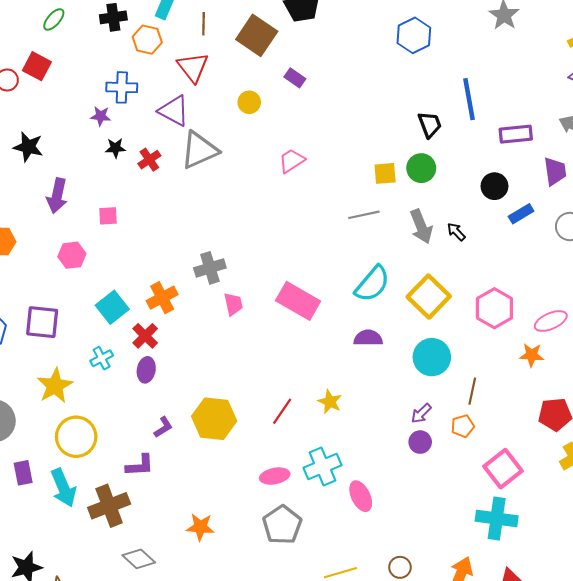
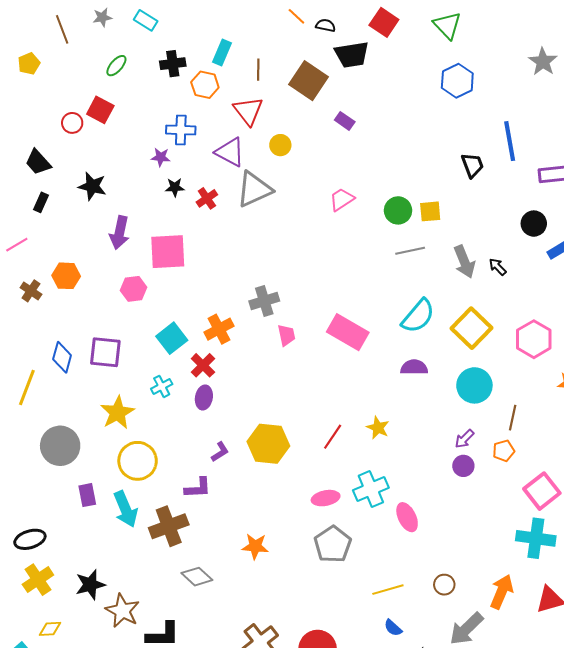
yellow circle: (249, 102) -> (280, 145), moved
green circle: (421, 168) -> (398, 210), moved
pink square: (108, 216) -> (168, 252), size x2.0

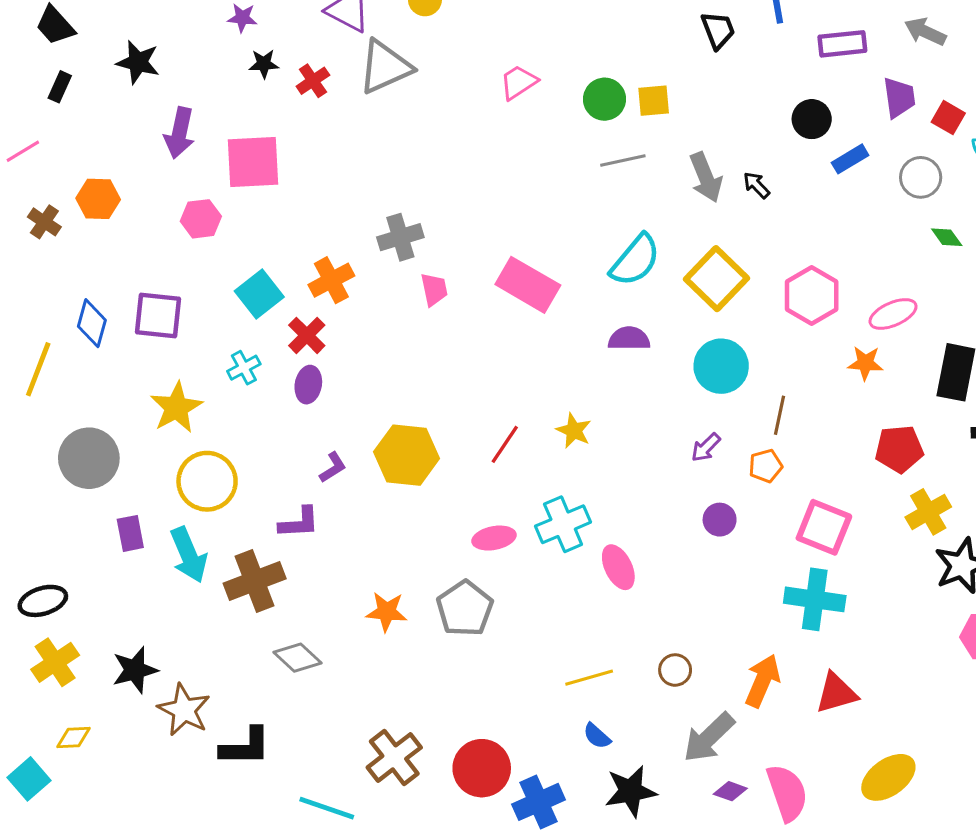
purple circle: (463, 466) -> (720, 520), moved
pink square: (542, 491) -> (824, 527), turned -30
gray pentagon: (333, 544) -> (465, 609), moved

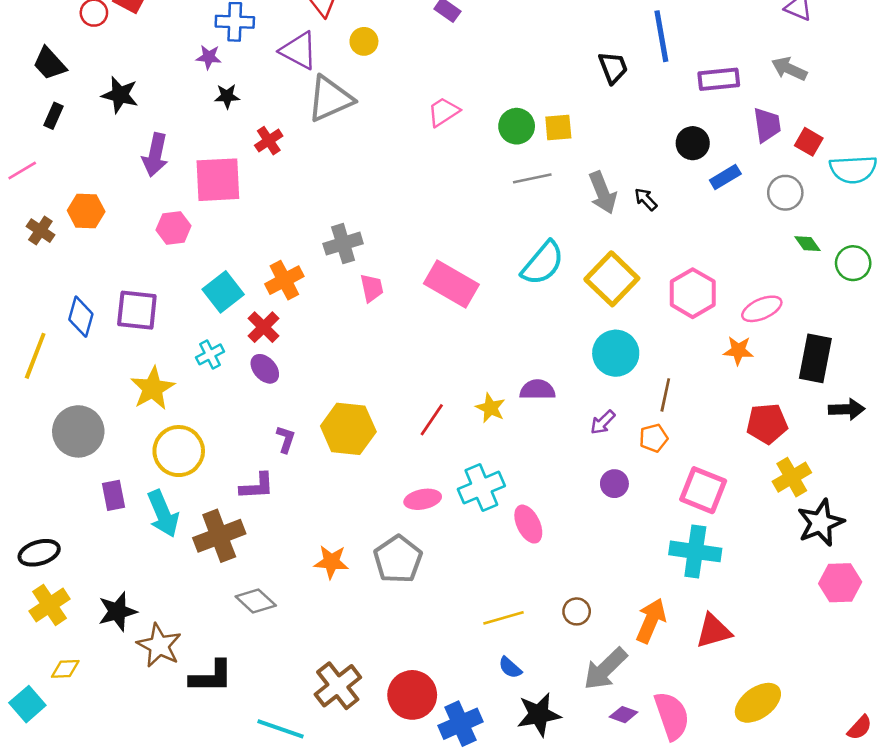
red cross: (313, 81) -> (269, 141), moved
purple semicircle: (629, 339) -> (537, 390), moved
purple ellipse: (308, 385) -> (265, 369), turned -52
purple L-shape: (333, 467) -> (286, 439), turned -40

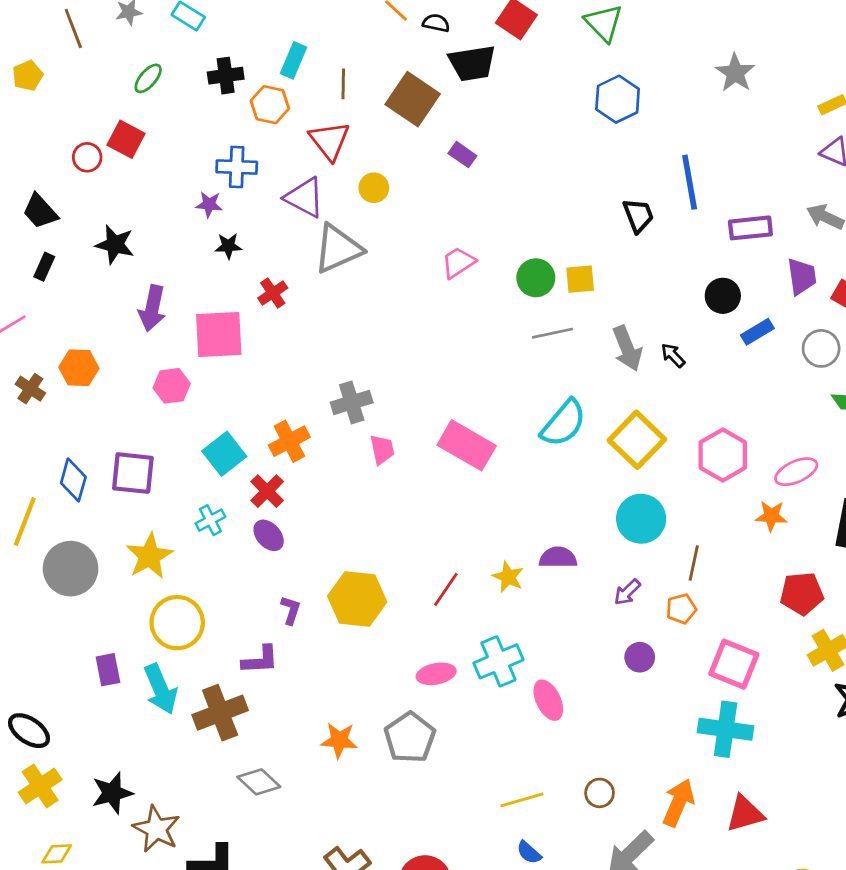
gray circle: (78, 431) -> (71, 569), moved
black ellipse: (39, 553) -> (29, 731), turned 51

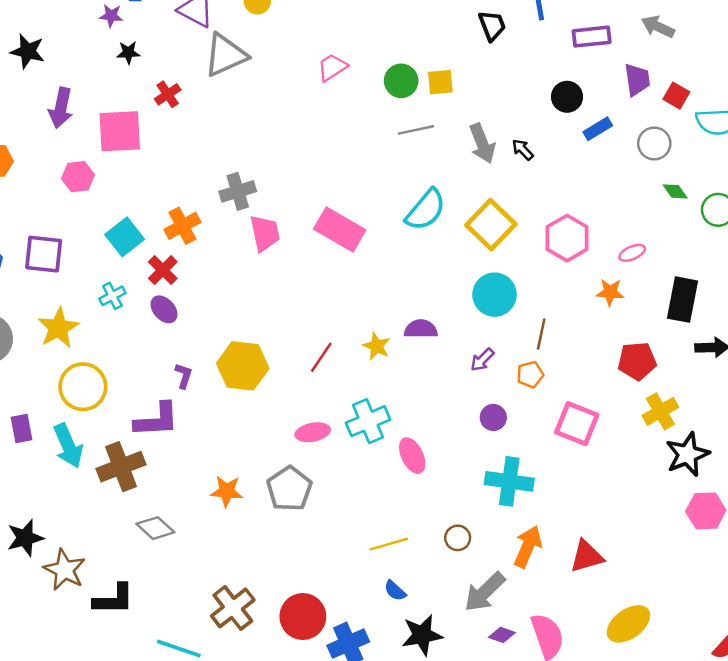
pink trapezoid: (382, 449) -> (265, 233), size x1.4
pink ellipse: (796, 472) -> (632, 253), size x0.7
purple L-shape: (260, 660) -> (157, 420), size x1.4
cyan cross: (726, 729) -> (509, 481), moved

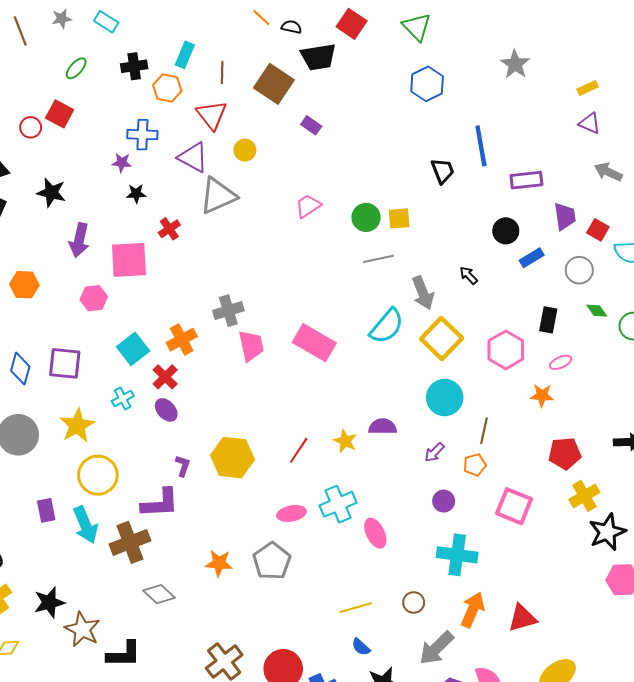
gray arrow: (658, 27) -> (608, 172), moved
gray arrow: (482, 143) -> (423, 293), moved
black rectangle: (683, 300) -> (548, 320), moved, size x0.7

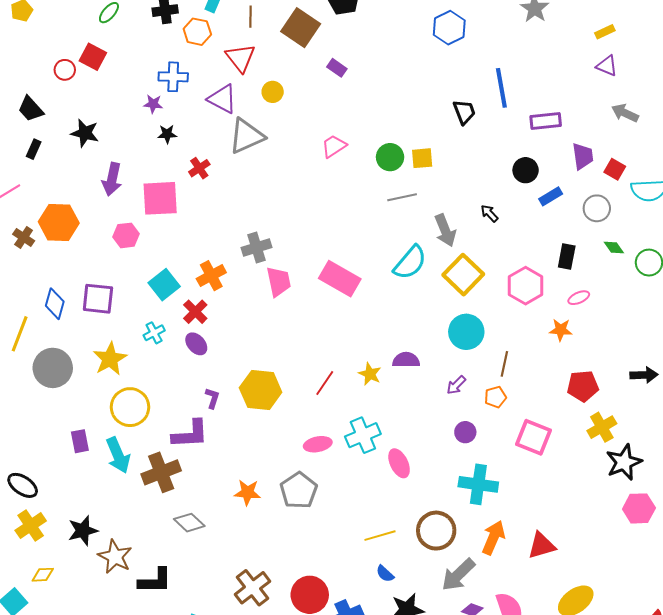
orange hexagon: (24, 285) -> (59, 222), size x1.4
brown circle: (414, 602) -> (436, 531), size x1.8

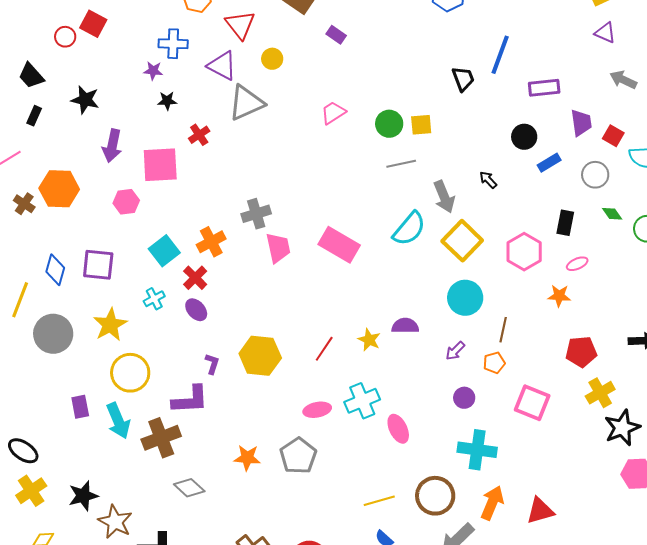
blue line: (501, 88) -> (500, 55), turned 30

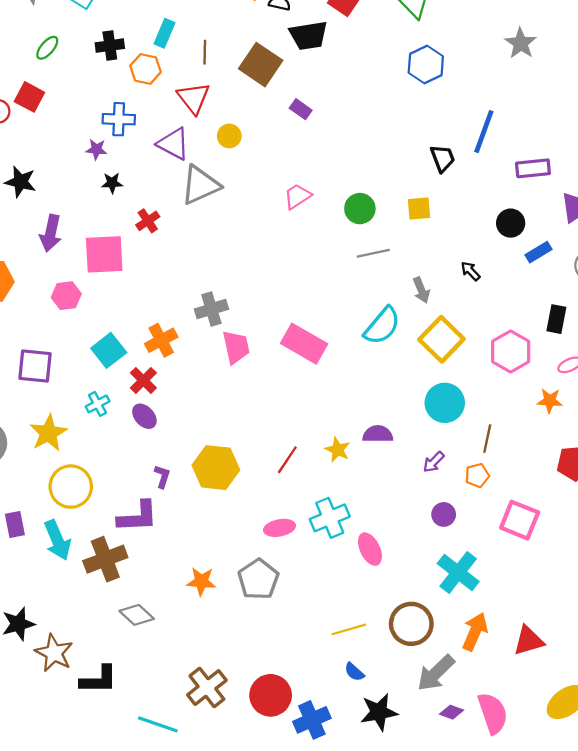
yellow square: (421, 125) -> (419, 209), moved
gray arrow: (444, 197) -> (421, 290), size x0.7
cyan cross: (477, 450) -> (458, 573), turned 30

